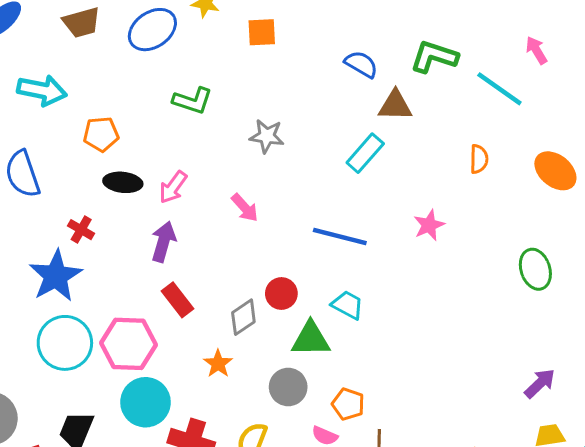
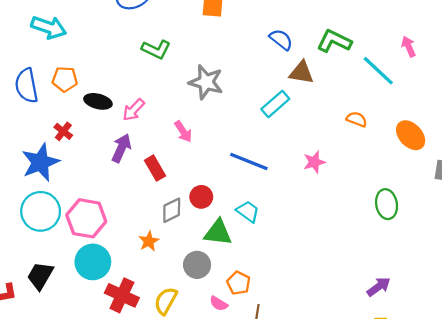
orange pentagon: (101, 134) -> (65, 79), moved
gray star: (267, 136) -> (206, 82), size x1.4
orange semicircle: (479, 159) -> (357, 119), turned -78
red rectangle: (178, 300) -> (155, 168), moved

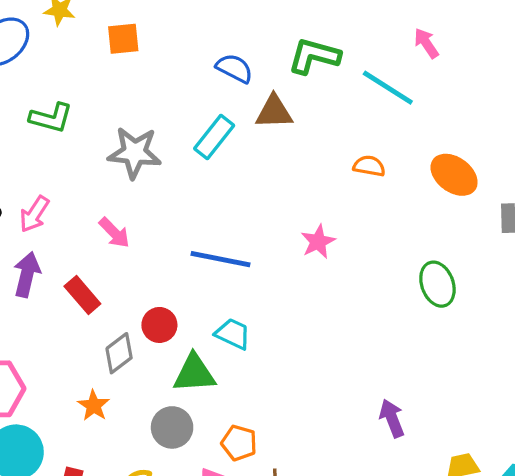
cyan rectangle: (275, 104) -> (214, 137), moved
purple arrow: (379, 287) -> (392, 418), moved, turned -65

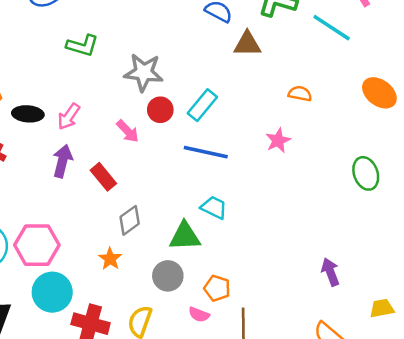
cyan rectangle: (214, 137) -> (202, 105), moved
orange semicircle: (369, 166) -> (300, 94), moved
red circle: (159, 325) -> (160, 110), moved

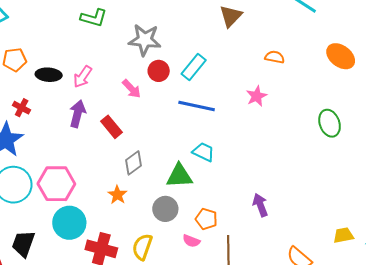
brown triangle: (247, 44) -> (231, 16), turned -45
purple arrow: (330, 272) -> (260, 205), moved

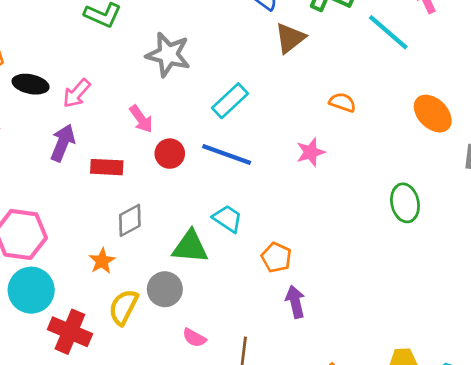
red circle: (159, 71) -> (170, 154), moved
red rectangle: (112, 127) -> (107, 167), turned -55
orange pentagon: (206, 219) -> (276, 257), moved
yellow semicircle: (142, 247) -> (123, 307), moved

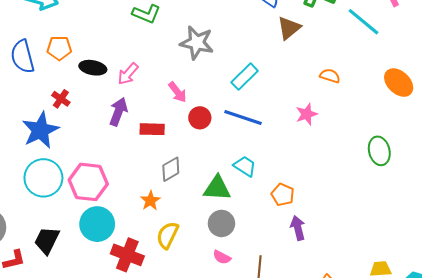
gray circle: (165, 289) -> (221, 223), moved

